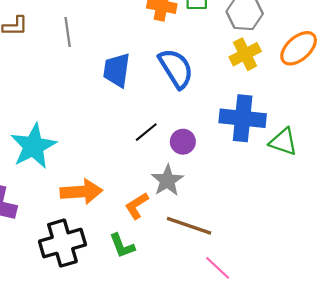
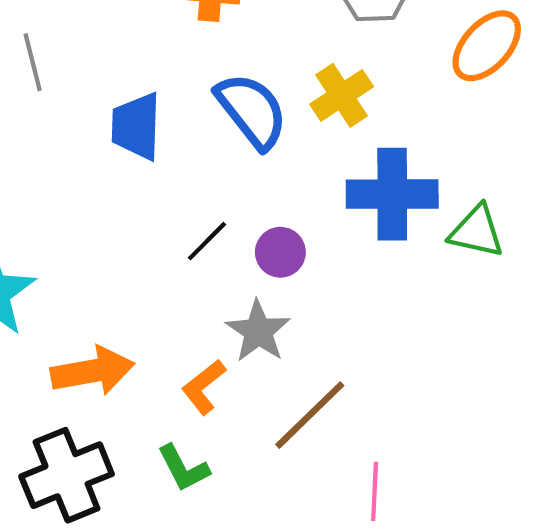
yellow cross: (245, 54) -> (342, 95), moved
brown line: (189, 226) -> (310, 415), turned -57
pink line: (218, 268) -> (375, 491), turned 56

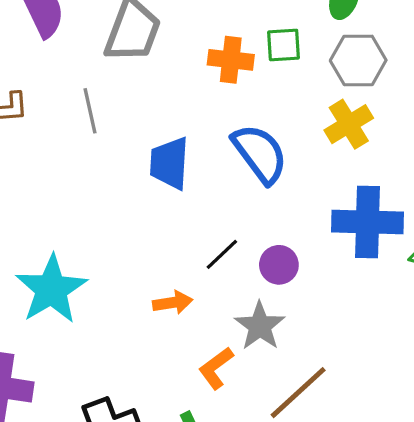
yellow cross: (342, 95) -> (349, 124), moved
orange arrow: (93, 371) -> (173, 303), moved, size x0.6

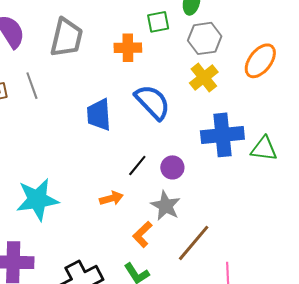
green square: (284, 45) -> (158, 22), moved
gray line: (90, 111) -> (32, 86), moved
cyan star: (51, 289) -> (37, 200), turned 30

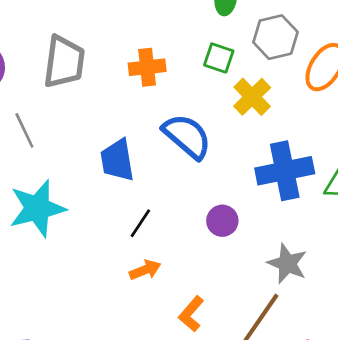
green square: (158, 22) -> (219, 58), moved, turned 35
gray hexagon: (205, 38) -> (275, 37), moved
black line: (137, 166) -> (140, 223), moved
cyan star: (37, 200) -> (37, 208), moved
gray star: (166, 206) -> (287, 264), moved

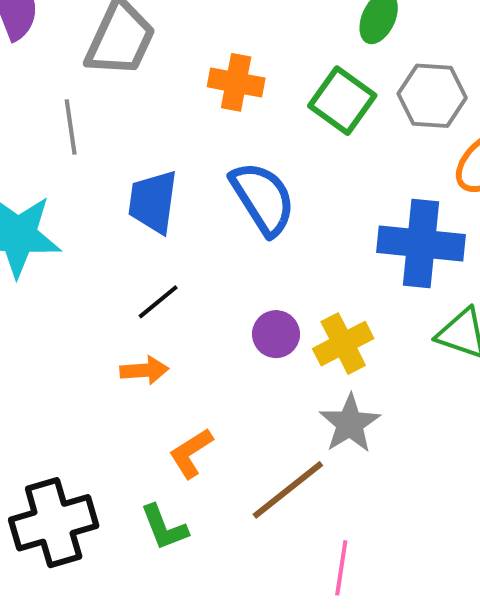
green square: (219, 58) -> (342, 101), size x1.4
yellow cross: (252, 97) -> (343, 344), moved
gray line: (24, 130) -> (71, 127), moved
blue cross: (285, 171) -> (421, 244), moved

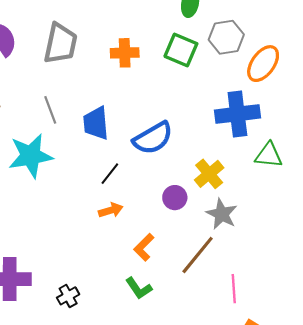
gray line: (71, 127) -> (50, 110), moved
blue semicircle: (263, 198) -> (153, 138), moved, turned 105
purple circle: (276, 334) -> (175, 198), moved
black cross: (54, 523) -> (68, 296), moved, size x0.5

